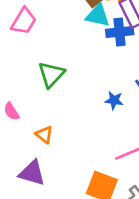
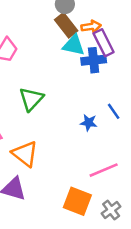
orange triangle: (44, 135) -> (25, 154), size x1.6

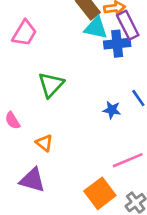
orange triangle: (25, 154) -> (44, 143), size x0.6
orange square: (77, 201) -> (100, 193), turned 32

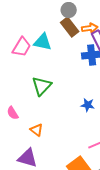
cyan triangle: (96, 28) -> (43, 42), moved

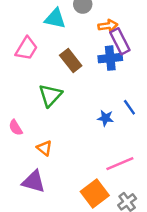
brown rectangle: (70, 27) -> (71, 60), moved
cyan triangle: (43, 42) -> (55, 19), moved

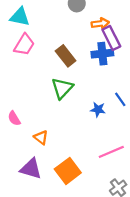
cyan triangle: (55, 19) -> (20, 17), moved
green triangle: (50, 95) -> (62, 88), moved
orange square: (95, 194) -> (68, 171), moved

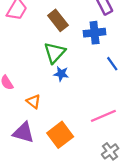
blue cross: (102, 54) -> (95, 33), moved
blue star: (98, 109) -> (61, 74), moved

